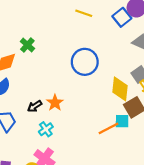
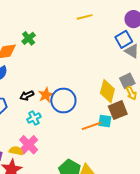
yellow line: (84, 13) -> (85, 17), turned -42
blue square: (122, 17) -> (124, 39), moved
blue circle: (85, 62) -> (63, 100), moved

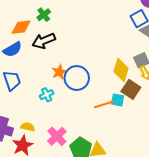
black arrow: (27, 95) -> (44, 41), moved, size x1.6
brown square: (118, 110) -> (131, 89), turned -36
pink cross: (29, 145) -> (57, 136), moved

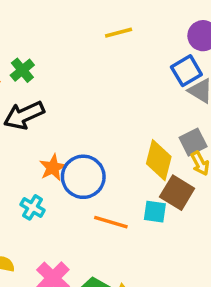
cyan cross: (47, 95) -> (32, 207), turned -32
orange line: (104, 104) -> (111, 222), moved, turned 36

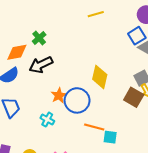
yellow diamond: (159, 160) -> (100, 77), moved
brown square: (177, 193) -> (134, 97), moved
cyan square: (155, 212) -> (110, 137), moved

